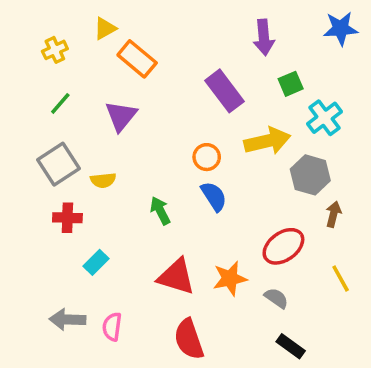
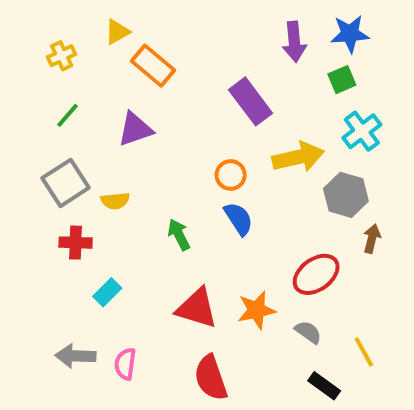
blue star: (341, 29) -> (350, 34), moved
green square: (291, 84) -> (342, 80), moved
purple triangle: (121, 116) -> (135, 129), turned 32
yellow line: (341, 278) -> (364, 352), moved

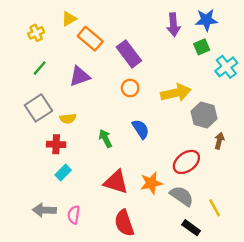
purple rectangle: (250, 101) -> (129, 54), moved
cyan cross: (362, 131) -> (226, 67), moved
orange circle: (231, 175) -> (130, 88), moved
red cross: (76, 243) -> (56, 144), moved
gray semicircle: (308, 332) -> (182, 196), size x1.5

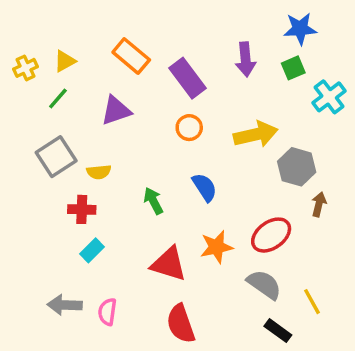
yellow triangle: (69, 19) -> (65, 61), moved
purple arrow: (173, 25) -> (245, 59), moved
yellow cross: (36, 33) -> (25, 68), moved
orange star: (151, 183) -> (217, 247), moved

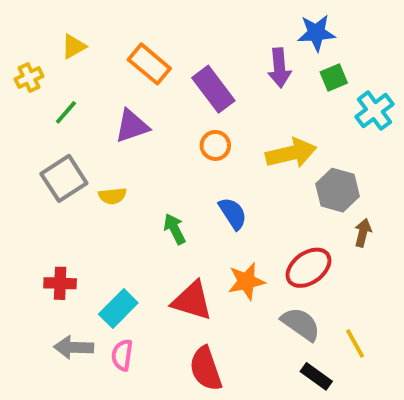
blue star: (300, 29) -> (316, 33), moved
yellow triangle: (65, 61) -> (74, 46), moved
red cross: (82, 209) -> (60, 283), moved
cyan rectangle: (92, 250) -> (118, 308), moved, size x1.4

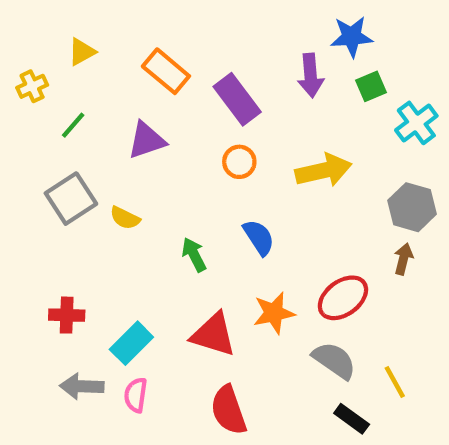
gray hexagon: (338, 190) -> (412, 207), moved
yellow semicircle: (112, 196) -> (125, 218), turned 32

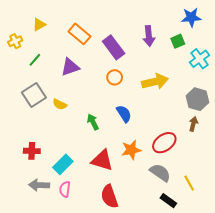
blue star: (352, 37) -> (191, 17), moved

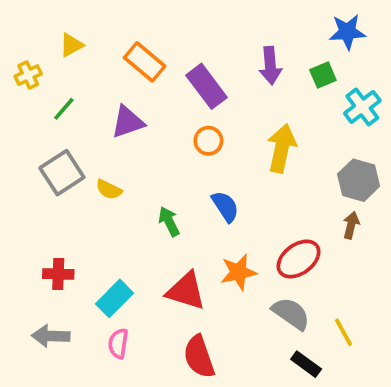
yellow arrow: (155, 82) -> (282, 148), turned -65
gray arrow: (39, 185) -> (51, 336), moved

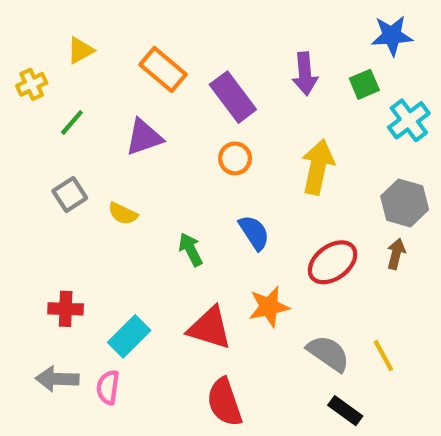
gray square: (62, 173) -> (70, 194), size x0.7
red ellipse: (299, 259) -> (333, 262), moved
yellow line: (344, 332) -> (383, 356), moved
pink semicircle: (118, 344) -> (108, 387), moved

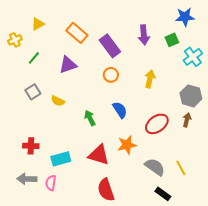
yellow arrow: (318, 167) -> (150, 79), size x0.7
cyan rectangle: (129, 336) -> (61, 159), turned 30

